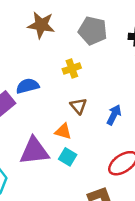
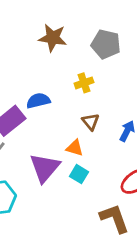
purple triangle: (34, 151) -> (45, 168), turned -44

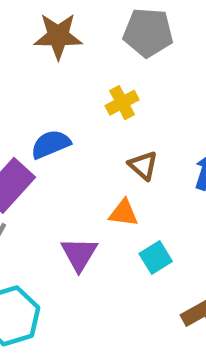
purple triangle: (45, 168) -> (79, 254), size x0.7
cyan square: (79, 174) -> (156, 257), moved, turned 36

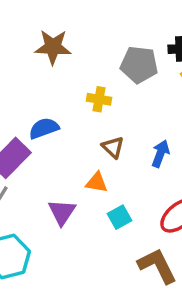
gray pentagon: (148, 33) -> (139, 65), moved
yellow cross: (122, 103) -> (99, 99), turned 35

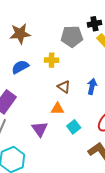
blue semicircle: (44, 128) -> (20, 67), moved

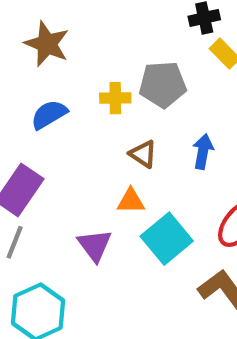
brown star: (20, 34) -> (47, 44), turned 30
gray pentagon: (72, 36) -> (163, 84), moved
cyan square: (74, 127) -> (167, 239), size x1.6

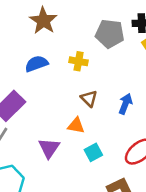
gray pentagon: (163, 84) -> (110, 34), moved
cyan square: (167, 239) -> (93, 152), size x0.6

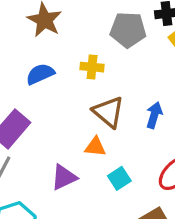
brown triangle: (89, 98) -> (108, 112), size x1.5
purple triangle: (49, 148) -> (64, 177), turned 35

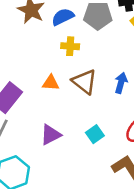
blue semicircle: (40, 74) -> (63, 17), moved
orange triangle: (95, 147) -> (51, 83), moved

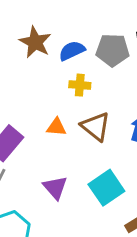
cyan square: (95, 134) -> (106, 188), size x1.6
purple triangle: (51, 135) -> (55, 187), turned -45

